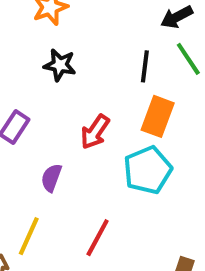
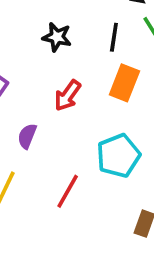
black star: (60, 65) -> (57, 37), moved
cyan pentagon: (148, 170) -> (118, 156), moved

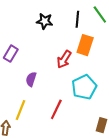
red arrow: (68, 95) -> (64, 59), moved

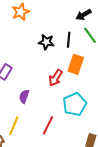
black star: (45, 21) -> (46, 42), moved

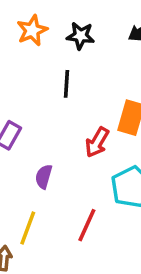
black line: (69, 40) -> (66, 84), moved
black star: (46, 42) -> (81, 36), moved

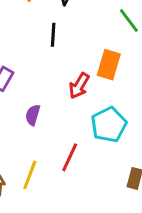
yellow line: (28, 228) -> (30, 175), moved

